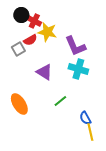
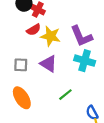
yellow star: (47, 32) -> (51, 36), moved
gray square: (18, 49) -> (21, 65), moved, turned 32

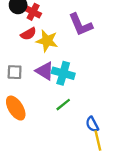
purple L-shape: (81, 36) -> (81, 25), moved
cyan cross: (85, 61) -> (63, 73), moved

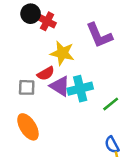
red semicircle: (28, 34) -> (46, 73), moved
cyan cross: (63, 73) -> (80, 89), turned -30
green line: (63, 105) -> (111, 104), moved

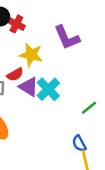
cyan cross: (80, 89) -> (48, 89), turned -30
green line: (111, 104) -> (89, 108), moved

